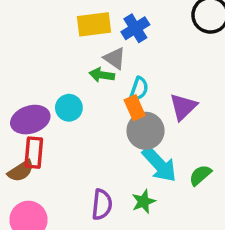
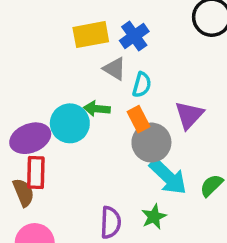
green arrow: (102, 75) -> (97, 109), moved
cyan semicircle: (139, 89) -> (142, 85), moved
cyan circle: (69, 108) -> (70, 123), size x1.4
brown semicircle: (21, 171) -> (23, 193), turned -76

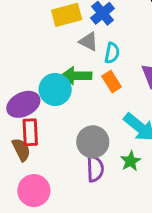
green arrow: (97, 109) -> (76, 76), size x1.4
gray circle: (151, 143) -> (93, 142), moved

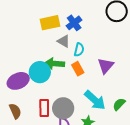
red rectangle: (30, 132) -> (44, 108), moved

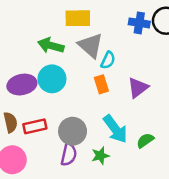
blue cross: (74, 23) -> (139, 23), moved, turned 35
gray triangle: (64, 41) -> (91, 45), size x1.5
green arrow: (55, 64) -> (51, 46), moved
red rectangle: (44, 108) -> (35, 126), moved, turned 66

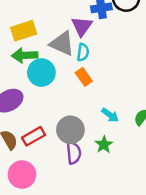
yellow rectangle: (78, 18) -> (24, 31), moved
cyan circle: (52, 79) -> (41, 73), moved
purple triangle: (138, 88) -> (82, 26), moved
cyan arrow: (115, 129) -> (110, 115), size x0.6

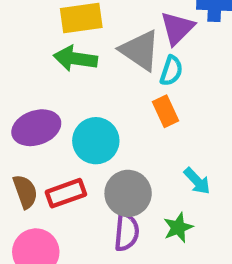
cyan circle: (41, 73) -> (96, 141), moved

